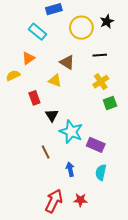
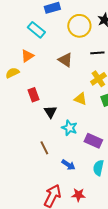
yellow triangle: (55, 81) -> (80, 99), moved
cyan star: (71, 132) -> (69, 128), size x0.7
blue arrow: (70, 169) -> (68, 165), turned 136

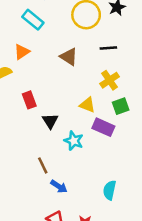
purple rectangle: (93, 141) -> (103, 127), moved
blue arrow: (68, 165) -> (59, 186), moved

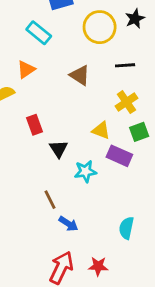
cyan star: (74, 141) -> (85, 171), turned -30

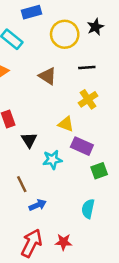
green square: (139, 132) -> (99, 171), moved
blue arrow: (68, 224) -> (38, 205), turned -56

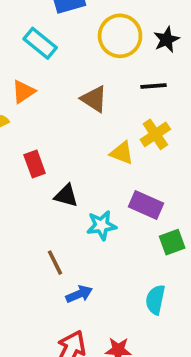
black star: (95, 27) -> (166, 40), moved
yellow triangle: (66, 124) -> (122, 153), moved
black triangle: (29, 140) -> (66, 196), turned -42

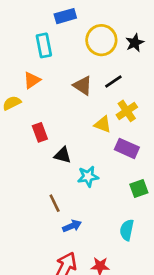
cyan rectangle: (40, 43) -> (44, 45), turned 40
black line: (153, 86) -> (113, 82), moved, turned -30
purple rectangle: (146, 205) -> (127, 148), moved

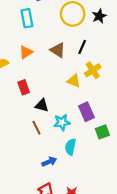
orange triangle: (32, 80) -> (26, 52), moved
black line: (113, 82) -> (82, 47), turned -32
purple rectangle: (127, 148) -> (86, 112), moved, turned 42
brown line: (55, 203) -> (36, 128), moved
cyan semicircle: (127, 230) -> (70, 147), moved

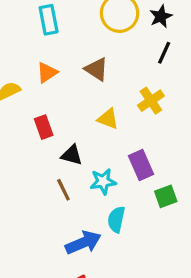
black line: (82, 47) -> (164, 53), moved
yellow triangle: (74, 81) -> (108, 119), moved
blue arrow: (49, 162) -> (83, 243), size x1.5

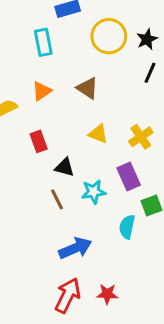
yellow cross: (151, 101) -> (141, 137), moved
cyan semicircle: (116, 219) -> (127, 227), moved

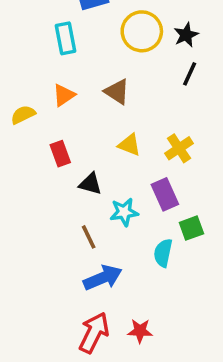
brown line: (57, 199) -> (89, 237), moved

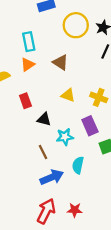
cyan rectangle: (66, 38) -> (29, 42), moved
yellow cross: (179, 148) -> (99, 97), turned -35
cyan semicircle: (163, 253) -> (78, 165), moved

